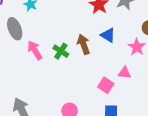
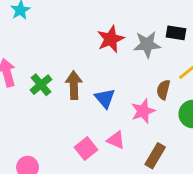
blue triangle: (108, 35) -> (105, 98), moved

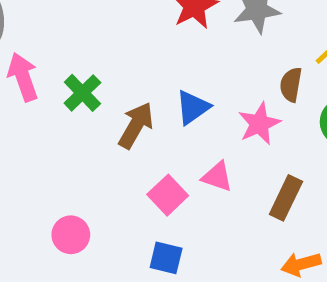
brown arrow: (74, 85) -> (136, 125), moved, turned 36
blue triangle: (105, 98) -> (193, 107), turned 40

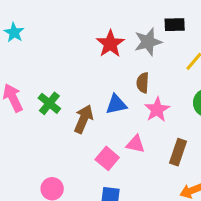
brown semicircle: (291, 85) -> (143, 83), moved
blue triangle: (193, 107) -> (116, 104), turned 30

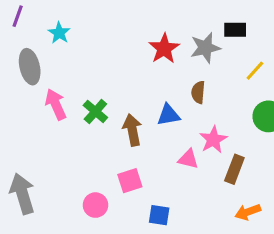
pink star: (157, 110) -> (213, 140), moved
brown arrow: (84, 119) -> (132, 130), turned -36
pink square: (107, 158) -> (130, 181), moved, turned 30

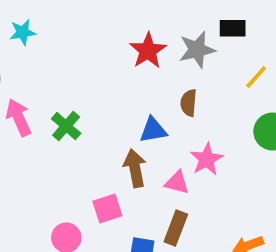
cyan star: (59, 33) -> (23, 32), turned 30
brown arrow: (132, 130) -> (135, 168), moved
brown rectangle: (234, 169) -> (176, 228), moved

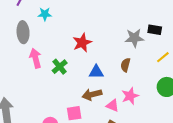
red star: (148, 51) -> (82, 43), moved
blue triangle: (153, 130) -> (96, 72), moved
brown arrow: (135, 168) -> (92, 95), turned -102

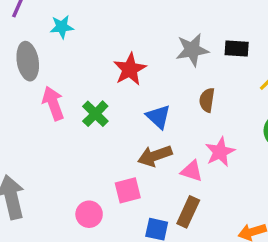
black rectangle: (155, 30) -> (237, 48), moved
gray star: (134, 38) -> (192, 50), moved
blue triangle: (96, 72) -> (158, 117), turned 49

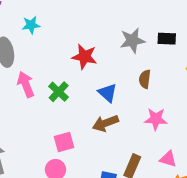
red star: (130, 69) -> (84, 57), turned -30
pink star: (220, 152) -> (156, 119), turned 30
pink triangle: (192, 171) -> (168, 159), moved
pink square: (128, 190) -> (64, 142), moved

